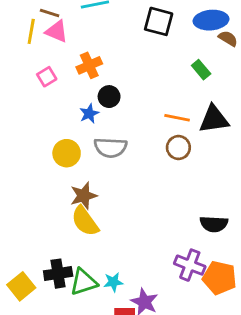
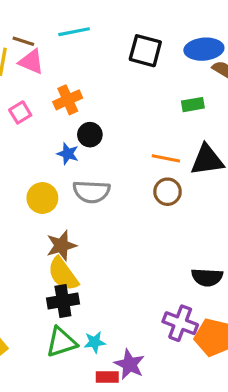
green rectangle: (201, 70) -> (193, 105), turned -60
blue star: (89, 114) -> (68, 154), turned -30
black cross: (58, 274) -> (63, 301), moved

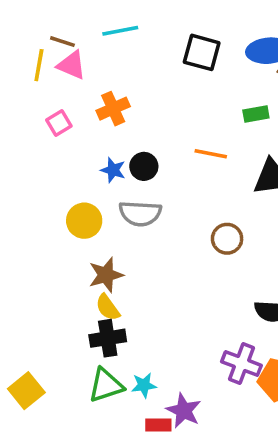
black circle: (90, 135) -> (144, 166), moved
orange line: (166, 158) -> (211, 154), moved
brown circle: (168, 192) -> (227, 239), moved
yellow semicircle: (63, 274) -> (108, 307), size x0.7

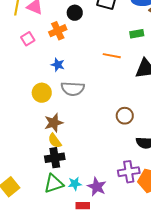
black circle: (144, 166) -> (75, 13), moved
brown circle: (227, 239) -> (125, 116), moved
purple cross: (242, 364) -> (129, 172), turned -30
purple star: (184, 411) -> (97, 187), moved

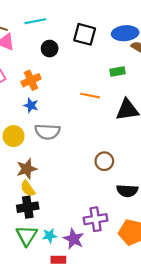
orange cross: (58, 31) -> (31, 80), moved
purple cross: (129, 172) -> (96, 219), moved
green triangle: (54, 184) -> (27, 236), turned -40

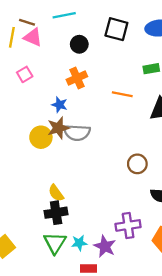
orange cross: (31, 80) -> (77, 78), moved
brown star: (27, 169) -> (58, 128), moved

